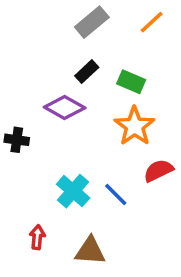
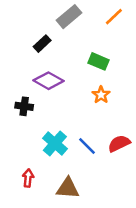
black rectangle: (87, 72) -> (42, 44), moved
orange star: (135, 126) -> (101, 95), size x0.6
black cross: (17, 140) -> (24, 106), moved
red semicircle: (158, 171) -> (119, 143), moved

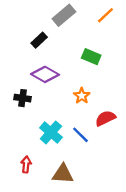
orange star: (101, 95) -> (82, 96), moved
red semicircle: (119, 143) -> (105, 118), moved

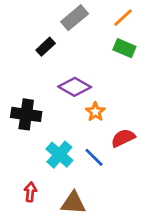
green rectangle: (91, 57) -> (124, 48), moved
purple diamond: (45, 74) -> (75, 87), moved
black cross: (23, 98) -> (26, 114), size x1.5

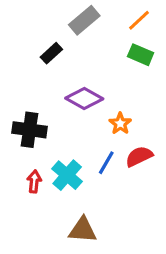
orange star: (95, 112) -> (120, 124), moved
blue line: (94, 157) -> (106, 163), moved, turned 75
red arrow: (30, 192) -> (34, 181), moved

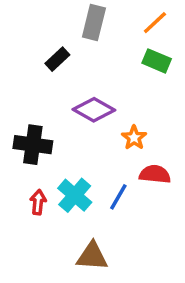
gray rectangle: (84, 20) -> (94, 23), turned -36
red semicircle: (139, 156) -> (155, 174), turned 32
blue line: (106, 163) -> (118, 197), moved

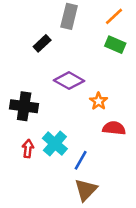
blue line: (118, 197) -> (81, 160), moved
brown triangle: (92, 256) -> (86, 190), moved, turned -50

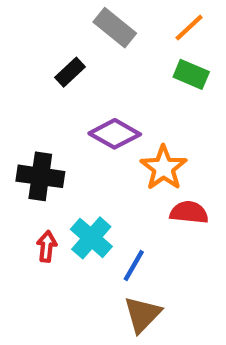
gray rectangle: (69, 16) -> (115, 28), turned -65
orange star: (99, 101) -> (164, 168), size x1.5

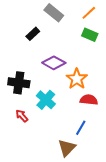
cyan cross: (91, 238) -> (46, 100), moved
red arrow: (47, 246) -> (22, 116), turned -48
blue line: (134, 266) -> (81, 128), moved

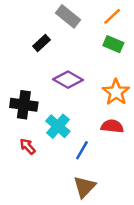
orange star: (77, 79) -> (116, 92), moved
blue line: (81, 128) -> (82, 150), moved

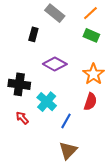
black rectangle: (42, 43) -> (33, 34), turned -32
red semicircle: (112, 126) -> (90, 102), turned 102

